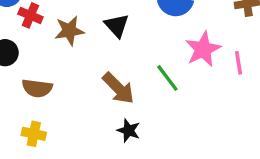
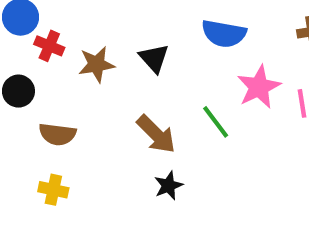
black star: (129, 130) -> (168, 186), turned 30

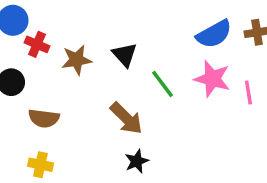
blue semicircle: (224, 34) -> (214, 34), moved, turned -39
pink star: (259, 87) -> (212, 79), turned -30
green line: (216, 122) -> (162, 84), moved

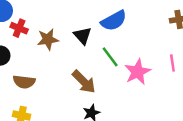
blue semicircle: (214, 34) -> (114, 21), moved
pink star: (212, 79) -> (137, 72), moved, turned 30

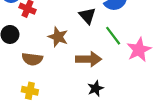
brown star: (48, 39) -> (58, 37), moved, turned 30
brown arrow: (84, 82) -> (89, 59), turned -45

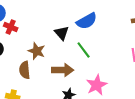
pink star: (139, 50) -> (97, 85), moved
brown semicircle: (32, 59) -> (25, 70), moved, turned 78

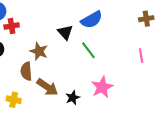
red cross: (11, 27) -> (12, 26), turned -32
brown arrow: (63, 70) -> (47, 87), moved, turned 35

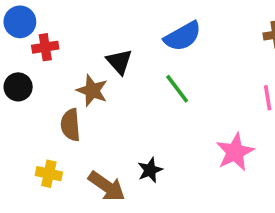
black triangle: (65, 32) -> (119, 62), moved
brown arrow: (47, 87) -> (107, 186), moved
pink star: (102, 87) -> (235, 152), moved

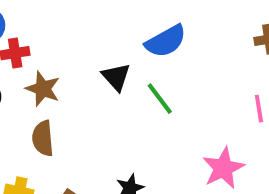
black triangle: (119, 62) -> (116, 77), moved
brown star: (92, 91) -> (43, 89), moved

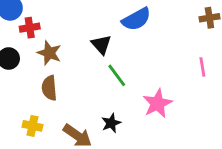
green line: (160, 99) -> (117, 75), moved
pink star: (223, 168) -> (157, 103), moved

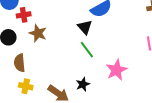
black triangle: (101, 44) -> (85, 27), moved
brown semicircle: (49, 88) -> (20, 63), moved

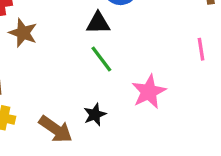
black triangle: (85, 27) -> (98, 23), turned -49

